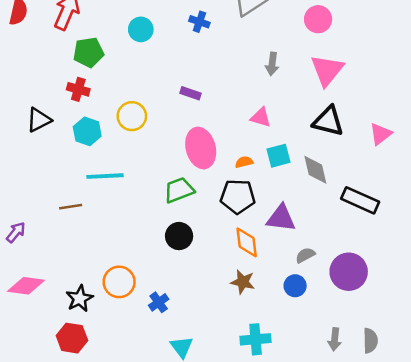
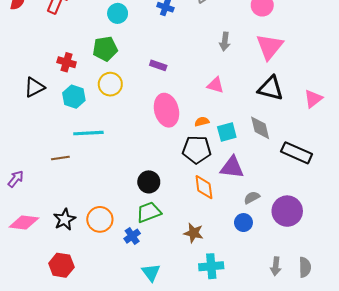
green pentagon: (88, 52) -> (105, 49), moved
cyan square: (278, 156) -> (227, 132), moved
green trapezoid: (179, 190) -> (149, 212), moved
brown star: (243, 282) -> (194, 233), moved
black star: (80, 299) -> (65, 219), moved

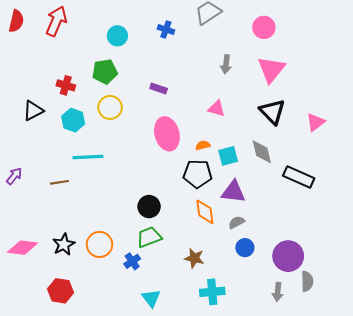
black triangle: (271, 88) -> (272, 112), turned 32
purple arrow: (16, 179) -> (14, 176), moved
gray semicircle: (252, 198) -> (237, 222), moved
purple circle: (287, 211) -> (288, 256), moved
gray semicircle: (305, 267) -> (307, 281), moved

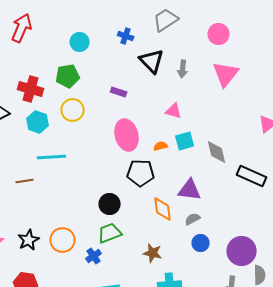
red cross: (66, 85) -> (31, 89), size x1.4
black triangle: (272, 112) -> (152, 61), moved
cyan square: (228, 156) -> (185, 141), moved
black pentagon: (198, 174) -> (141, 173), moved

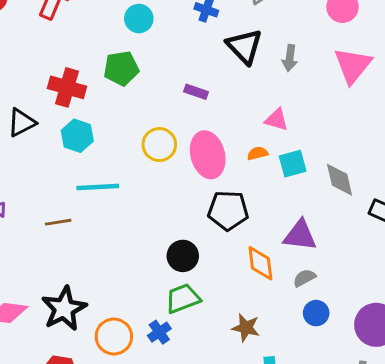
yellow circle: (73, 110) -> (159, 145), moved
orange semicircle: (161, 146) -> (258, 153), moved
black star: (29, 240) -> (64, 309), size x1.4
orange circle: (63, 240) -> (114, 337), moved

